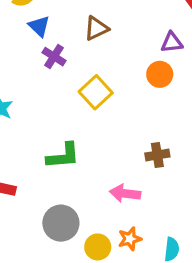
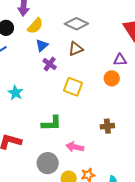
blue triangle: (39, 26) -> (42, 45), turned 32
yellow square: (96, 92) -> (73, 87), turned -30
pink arrow: (125, 193) -> (75, 147), moved

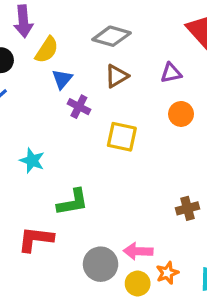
purple triangle: (120, 60) -> (171, 73), moved
green L-shape: (51, 123) -> (73, 202), moved
brown cross: (107, 126) -> (187, 208), moved
pink arrow: (75, 147) -> (138, 251), moved

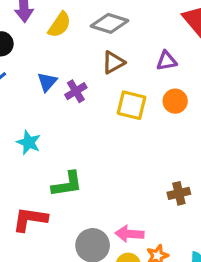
yellow semicircle: (47, 50) -> (59, 25), moved
blue triangle: (62, 79) -> (47, 82), moved
purple cross: (79, 107) -> (76, 91), turned 30
yellow square: (122, 137) -> (131, 105), moved

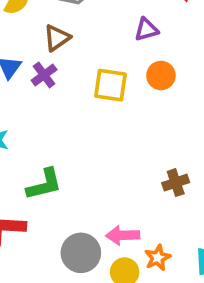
brown triangle: (113, 62) -> (57, 38), moved

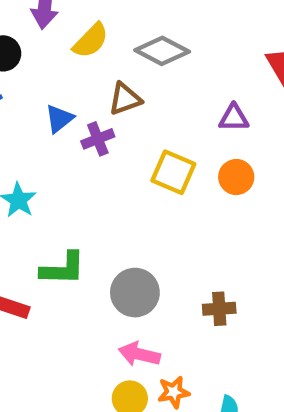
gray circle: (81, 253) -> (135, 293), moved

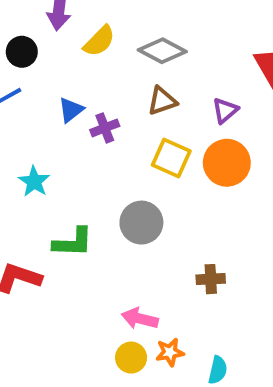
brown triangle: (125, 99) -> (162, 101), moved
purple triangle: (234, 118) -> (225, 110), turned -40
orange circle: (236, 177) -> (227, 163), size x1.5
gray circle: (135, 293) -> (141, 223), moved

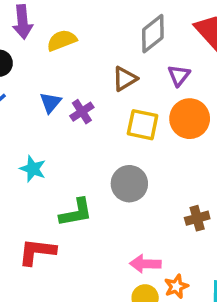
yellow semicircle: (99, 41) -> (62, 40), turned -144
gray diamond: (162, 51) -> (153, 34), moved, turned -54

